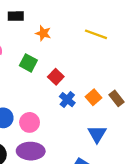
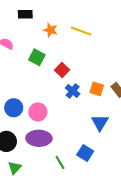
yellow line: (96, 34) -> (81, 31), moved
orange square: (94, 97) -> (97, 89), turned -32

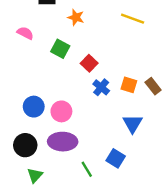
yellow line: (81, 31) -> (133, 19), moved

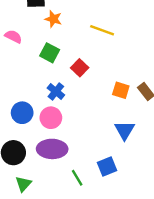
orange star: (76, 17) -> (53, 19), moved
yellow line: (133, 19) -> (102, 30), moved
blue cross: (101, 87) -> (56, 91), moved
blue square: (116, 158) -> (107, 166), turned 36

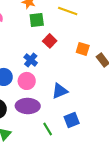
green square: (50, 53) -> (37, 20), moved, turned -35
orange square: (121, 90) -> (83, 49), moved
blue triangle: (125, 130) -> (60, 91), moved, turned 36

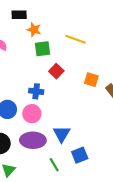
blue cross: (31, 60) -> (36, 91), turned -32
blue triangle: (60, 91) -> (62, 134), moved, turned -36

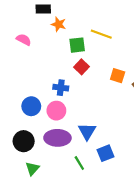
green square: (43, 49) -> (77, 45), moved

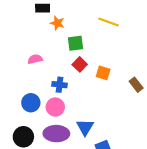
yellow line: (101, 34) -> (108, 22), moved
pink semicircle: (24, 40) -> (35, 59), moved, turned -40
orange square: (118, 76) -> (103, 73), moved

